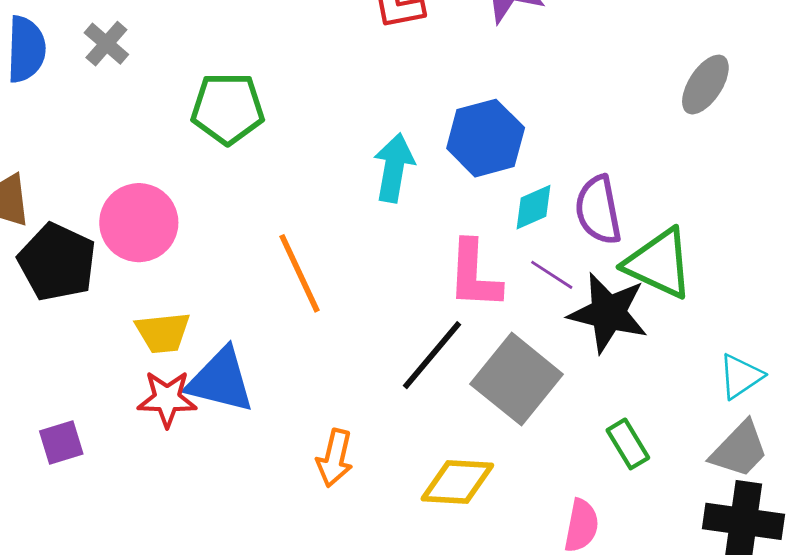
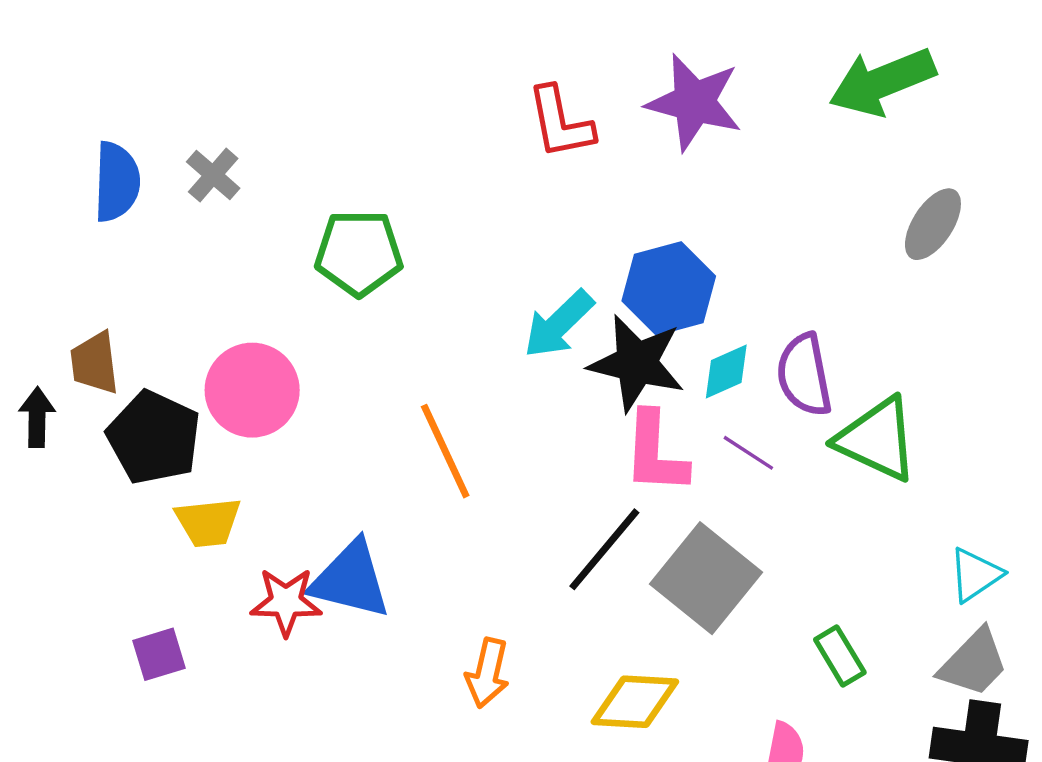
cyan arrow: (394, 168) -> (559, 324), turned -144
black star: (608, 313) -> (637, 363), moved
yellow trapezoid: (163, 333) -> (208, 522), moved

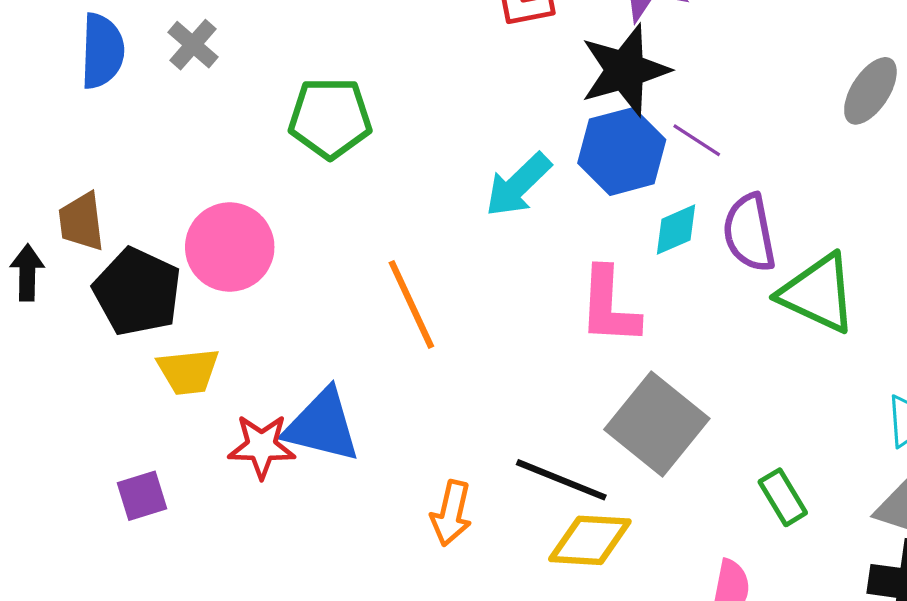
black star: (637, 363) -> (625, 70), moved, turned -30
purple line: (748, 453) -> (697, 140), moved
black line: (604, 549) -> (561, 480), moved, turned 72

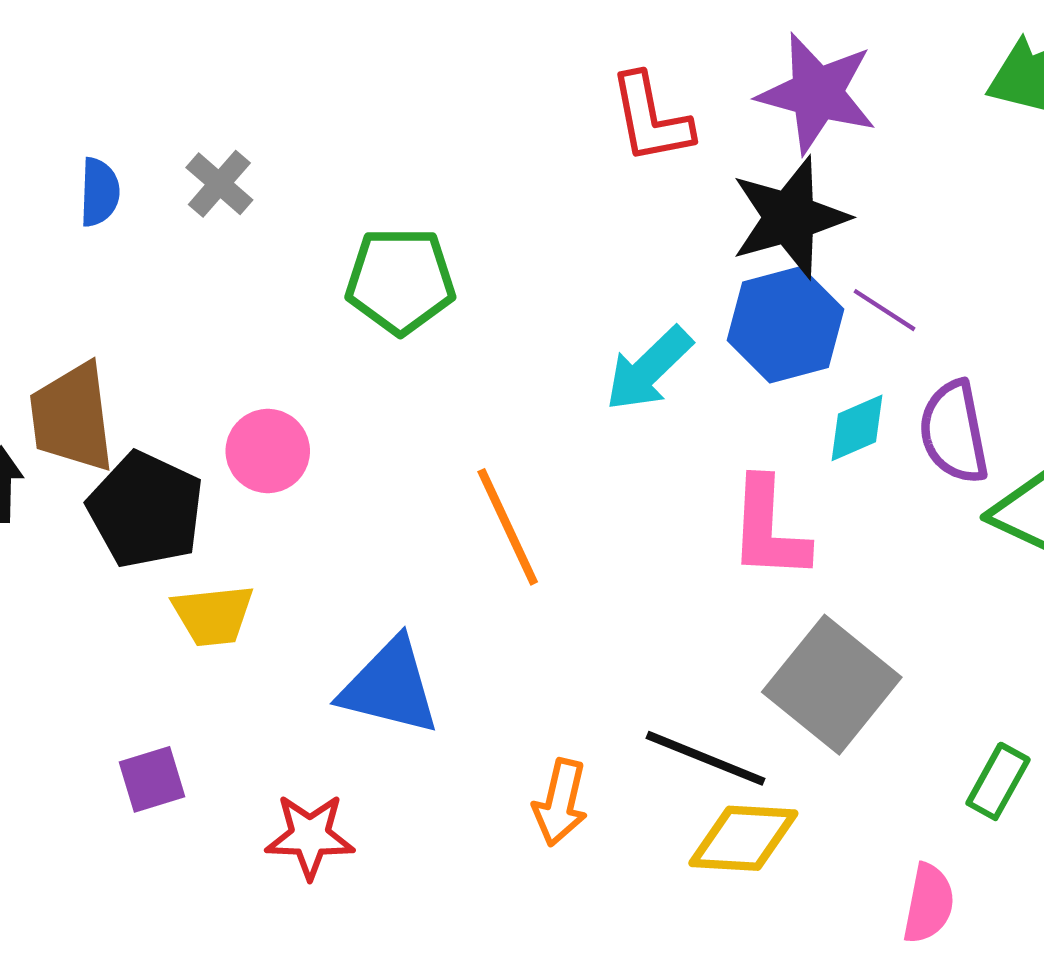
blue semicircle: (102, 51) -> (99, 192), size x0.7
brown trapezoid: (81, 222) -> (72, 417), size x1.4
pink circle: (230, 247) -> (268, 451), size x0.7
red star: (262, 446) -> (310, 836), moved
green rectangle: (783, 497) -> (998, 781), turned 60

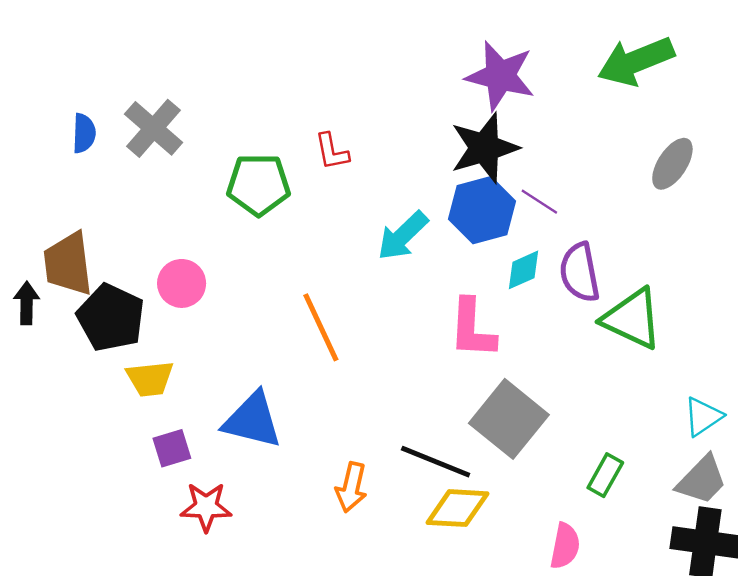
red L-shape: (651, 118) -> (332, 152), moved, size x0.7
gray cross: (219, 184) -> (154, 128), size x1.5
purple square: (152, 779) -> (172, 448), moved

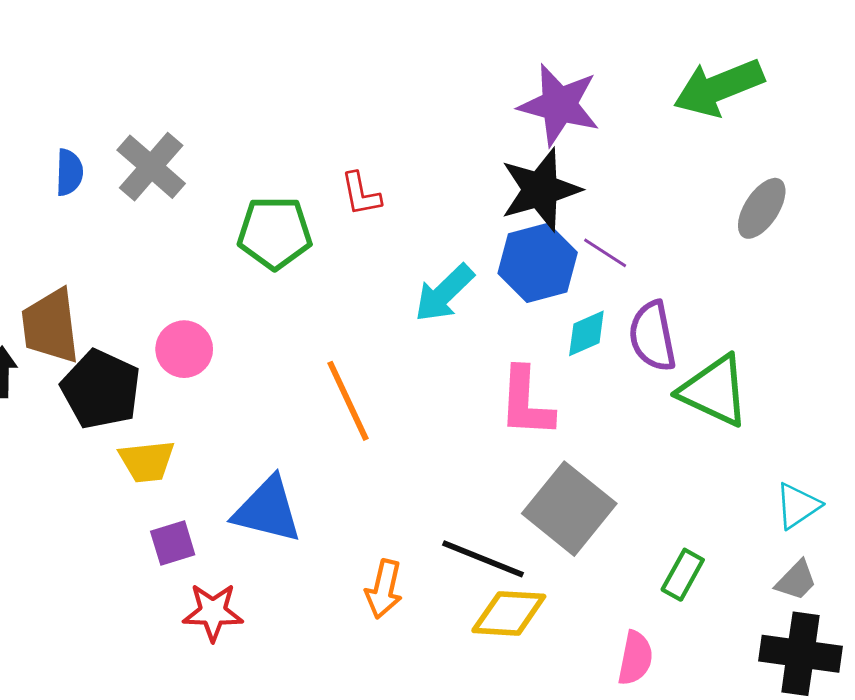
gray trapezoid: (702, 480) -> (796, 580), size x0.7

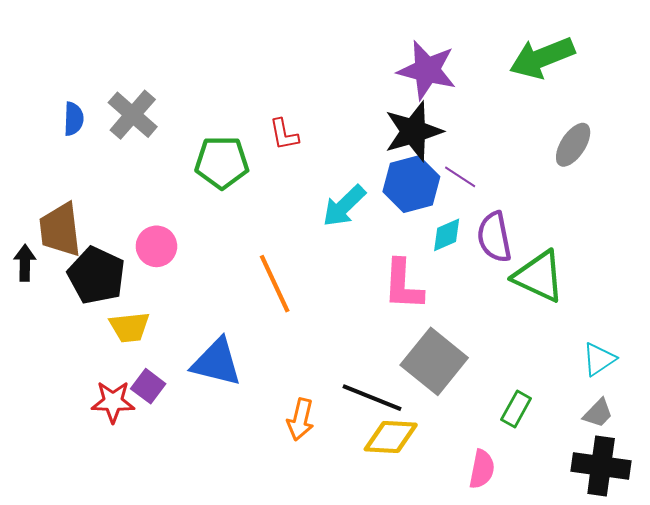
purple square: (173, 543) -> (148, 386), turned -36
red star: (213, 612) -> (113, 402), moved

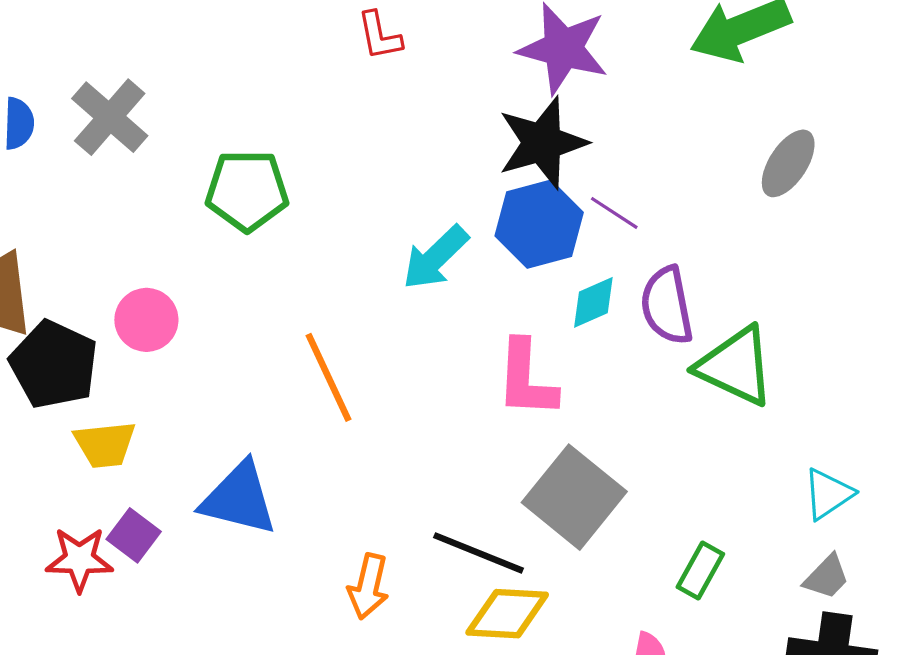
red L-shape: (284, 134) -> (380, 36), moved

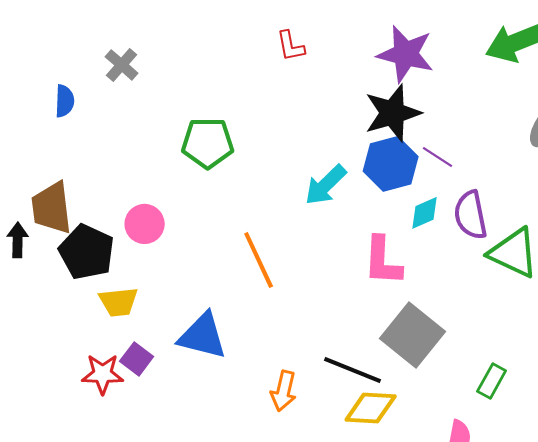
gray cross: (110, 117) -> (122, 65), moved, size x0.7

